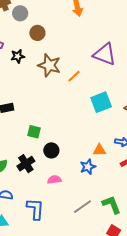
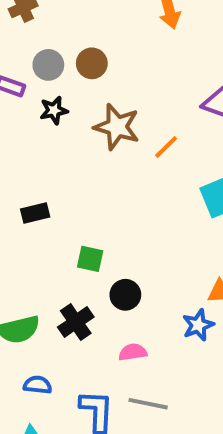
gray circle: (20, 13) -> (48, 65), moved
gray line: (82, 207) -> (148, 404), moved, turned 48

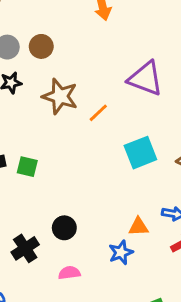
green square: (90, 259) -> (27, 167), moved

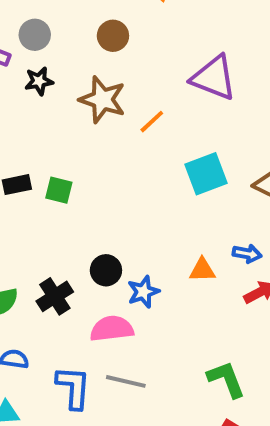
brown circle: (41, 46) -> (113, 36), moved
blue star: (121, 252) -> (143, 292), moved
pink semicircle: (69, 273) -> (112, 329), size x1.5

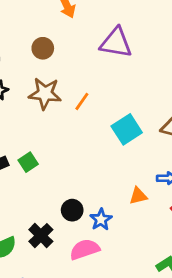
purple triangle: (214, 78) -> (116, 43), moved
green square: (59, 190) -> (28, 162), turned -36

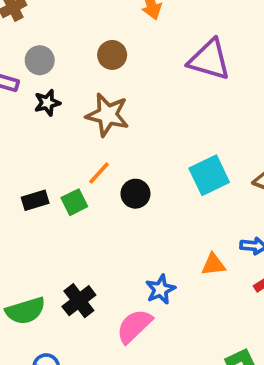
orange line: (82, 101) -> (99, 173), moved
black circle: (72, 210) -> (135, 194), moved
pink semicircle: (85, 249) -> (134, 326), turned -32

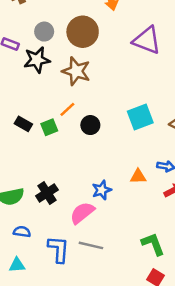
brown circle: (112, 55) -> (83, 32), size x1.6
gray circle: (40, 60) -> (44, 32), moved
black star: (47, 103) -> (37, 60), size x1.5
black rectangle: (35, 200) -> (23, 124), turned 42

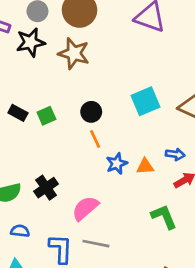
orange line: (67, 109) -> (95, 139), moved, turned -70
blue star: (102, 190) -> (117, 164), moved
green L-shape: (153, 244) -> (164, 217), moved

